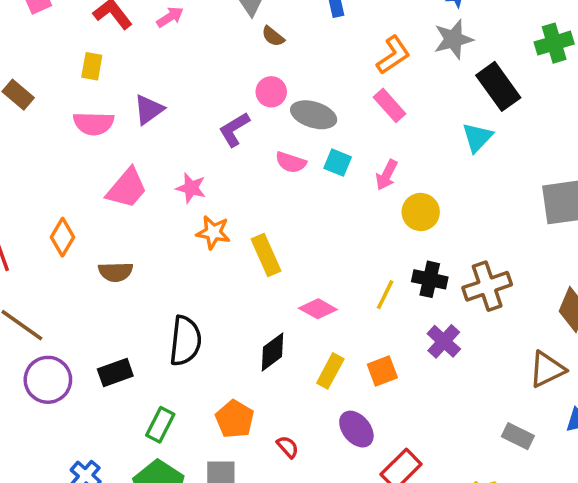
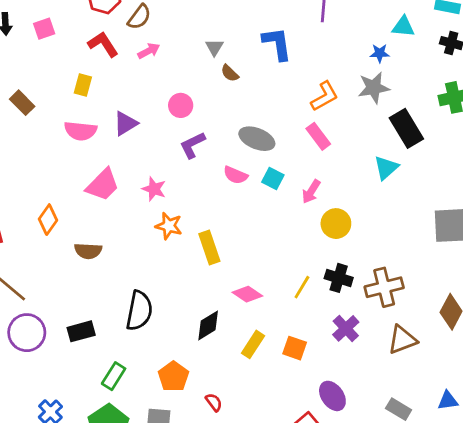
pink circle: (271, 92) -> (181, 105), moved
brown triangle: (547, 369) -> (402, 340), moved
orange square: (382, 371) -> (295, 348), turned 35
purple ellipse: (356, 429) -> (332, 396), moved

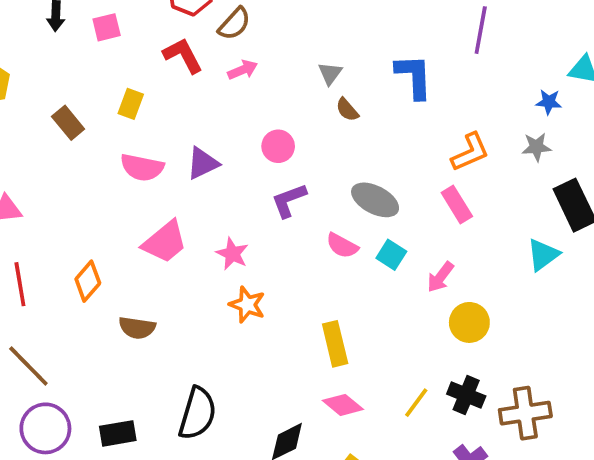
yellow rectangle: (83, 85) -> (131, 104), moved
gray star: (374, 88) -> (536, 147), size x0.7
yellow rectangle: (209, 248) -> (335, 344), moved

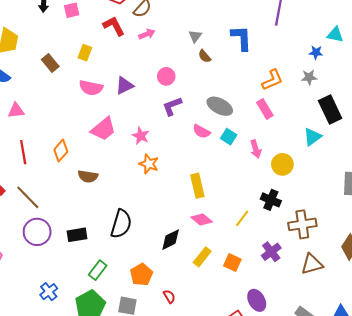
pink arrow: (440, 277) -> (256, 149), turned -54
yellow circle: (469, 322) -> (282, 164), moved
black cross: (466, 395) -> (271, 200), moved

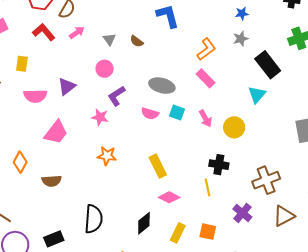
gray triangle: (195, 36) -> (109, 39), moved
pink star: (141, 136) -> (100, 117), moved
black cross: (271, 200) -> (219, 165), moved
yellow line: (242, 218) -> (207, 187), turned -36

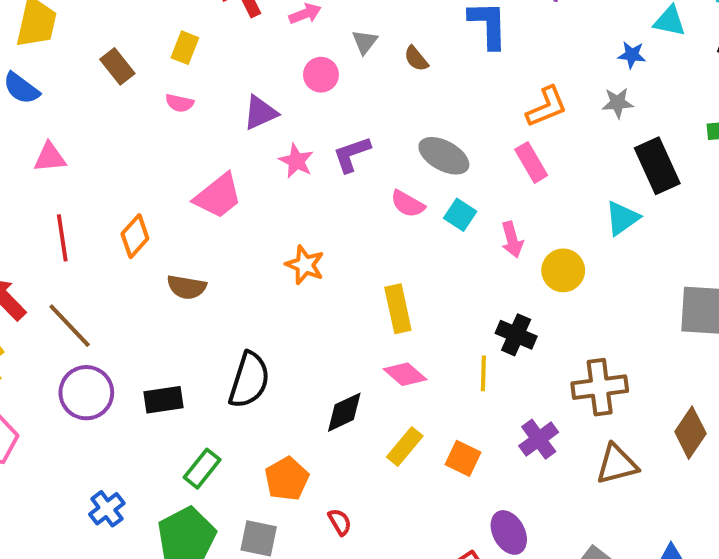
pink circle: (105, 69) -> (321, 75), moved
pink semicircle: (35, 96) -> (180, 103), moved, size x0.6
pink star: (100, 117) -> (296, 161), moved

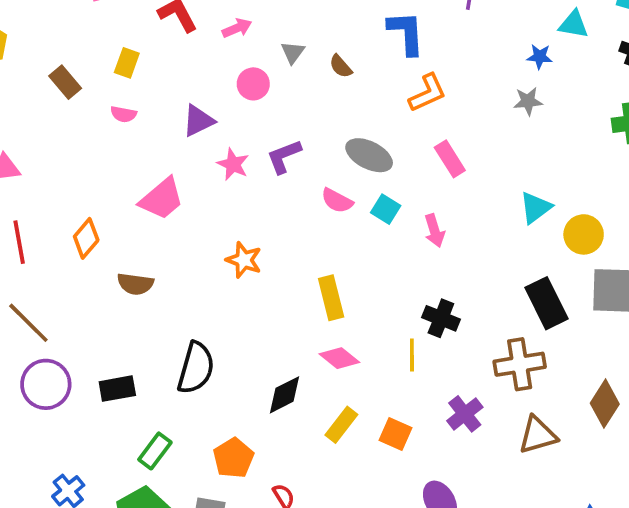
orange L-shape: (547, 107) -> (427, 93), moved
black rectangle: (657, 166) -> (546, 303), moved
yellow circle: (563, 270) -> (584, 234), moved

